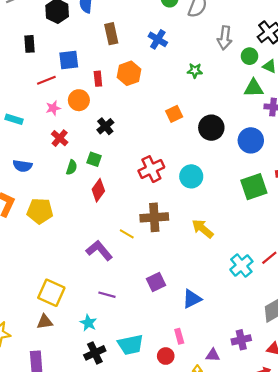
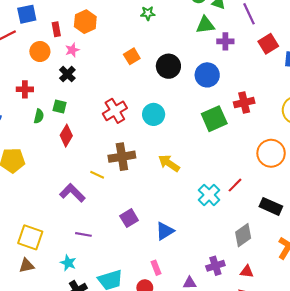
pink star: (53, 108) -> (72, 50), moved
red cross: (60, 138) -> (25, 89), turned -35

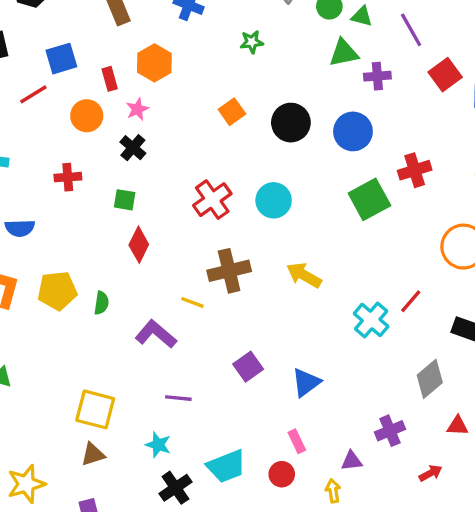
green semicircle: (39, 116) -> (101, 303), moved
red triangle: (247, 272) -> (457, 426), moved

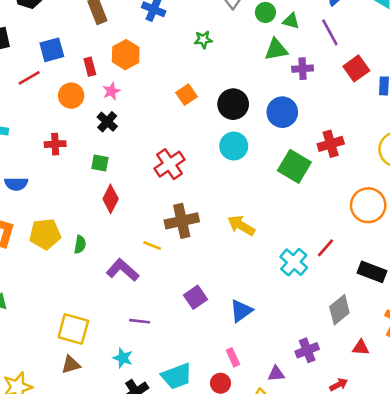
green square: (369, 199) -> (294, 166), turned -32
cyan circle: (274, 200) -> (234, 146), moved

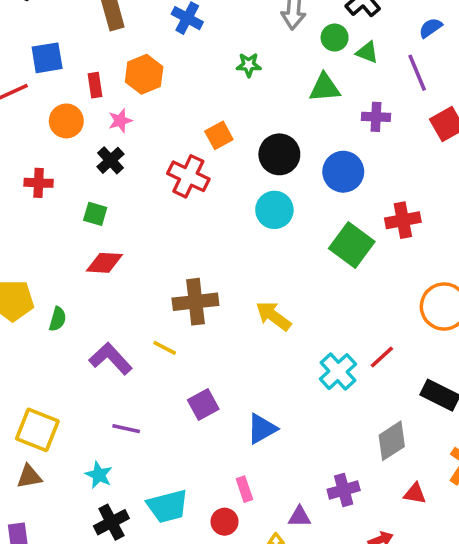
green triangle: (276, 50) -> (325, 88), moved
red cross: (170, 164) -> (188, 176), moved, turned -36
red diamond: (111, 199) -> (104, 263), turned 60
yellow line: (152, 245) -> (165, 348), moved

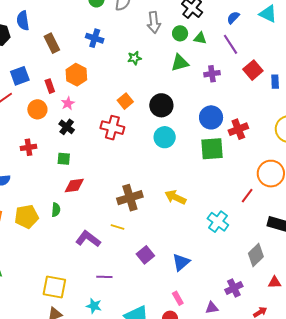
blue circle: (343, 172) -> (211, 117), moved
green square: (352, 245) -> (212, 149), turned -30
green semicircle: (58, 319) -> (56, 210), moved
red line: (382, 357) -> (247, 196), moved

